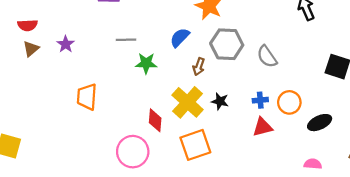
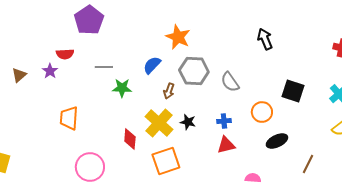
red semicircle: (28, 25) -> (65, 54), moved
orange circle: (289, 102) -> (262, 112), moved
pink circle: (133, 152) -> (90, 167), moved
pink semicircle: (313, 164) -> (253, 178), moved

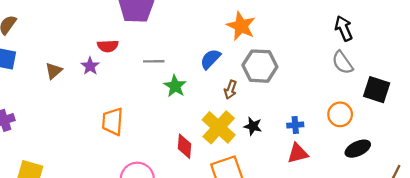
gray semicircle: (230, 82) -> (342, 63), moved
green star: (122, 88) -> (175, 86), turned 30

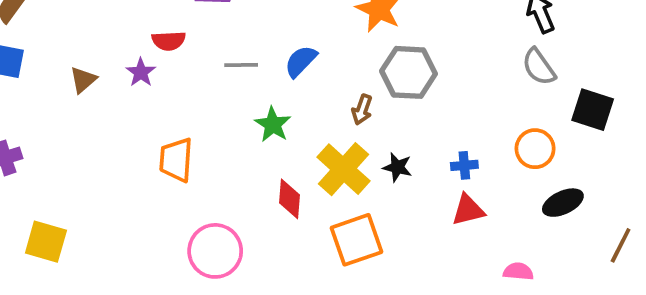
blue semicircle: (210, 59) -> (301, 61), moved
green star: (175, 86) -> (273, 124), moved

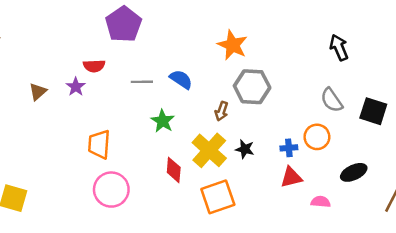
blue semicircle: (301, 61) -> (181, 79), turned 80
gray semicircle: (539, 67) -> (332, 100), moved
orange circle: (535, 149) -> (317, 137), moved
pink circle: (215, 251) -> (111, 190), moved
pink semicircle: (518, 271) -> (321, 202), moved

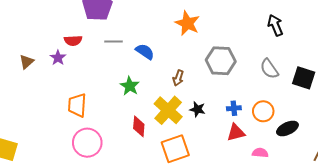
gray line: (142, 82) -> (114, 42), moved
gray hexagon: (252, 87) -> (221, 61), moved
orange circle: (317, 137) -> (263, 111), moved

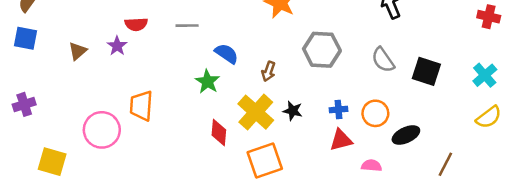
blue semicircle: (145, 52) -> (227, 54), moved
pink circle: (87, 143) -> (102, 130), moved

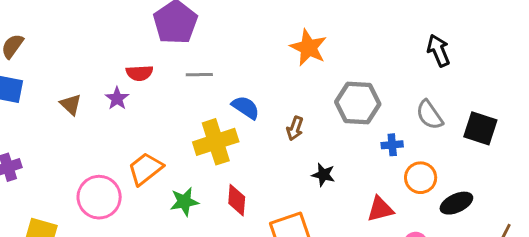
brown triangle: (78, 51) -> (71, 104), turned -36
green star: (207, 82) -> (184, 202), moved, turned 30
orange trapezoid: (141, 106) -> (145, 169), turned 48
blue cross: (338, 110) -> (392, 145), moved
yellow cross: (256, 112) -> (216, 142), moved, turned 30

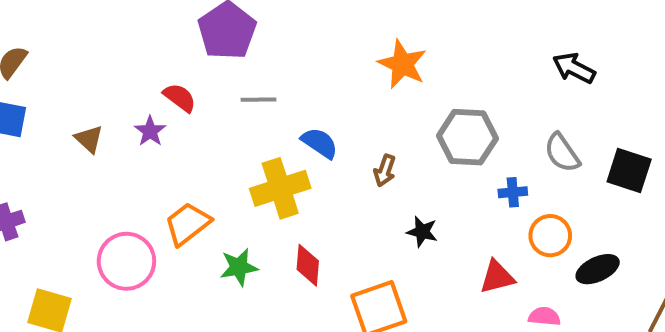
black arrow: (439, 51) -> (574, 68), turned -40
red semicircle: (139, 73) -> (180, 98), turned -140

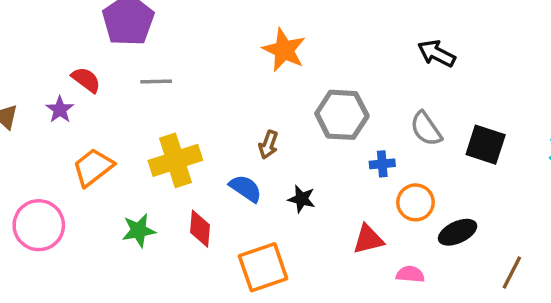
blue semicircle: (320, 143) -> (246, 188), moved
orange trapezoid: (188, 224) -> (93, 167), moved

